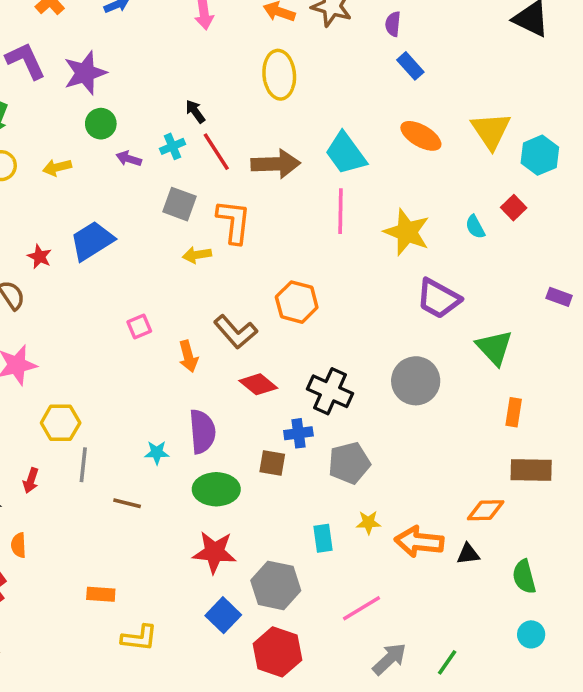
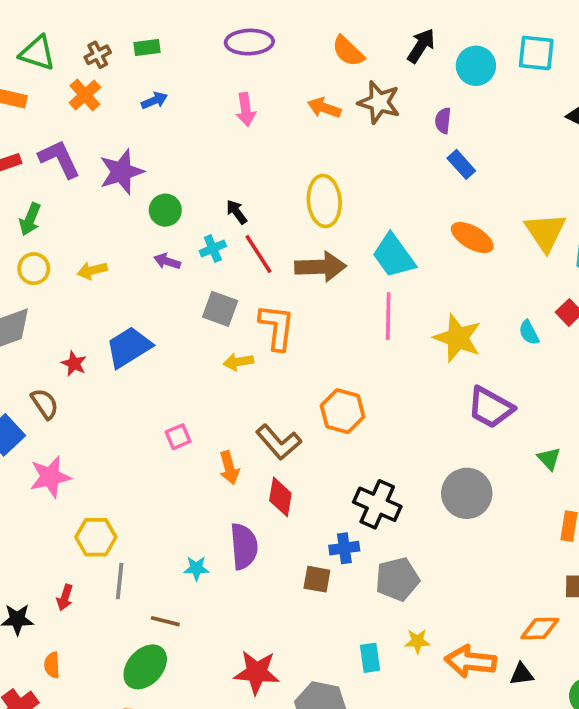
yellow ellipse: (279, 75) -> (324, 201), moved
green circle: (101, 124) -> (165, 210), moved
green triangle: (494, 348) -> (549, 459), size x0.6
red diamond: (258, 384) -> (280, 497), moved, turned 60
green ellipse: (216, 489) -> (145, 667), moved, turned -48

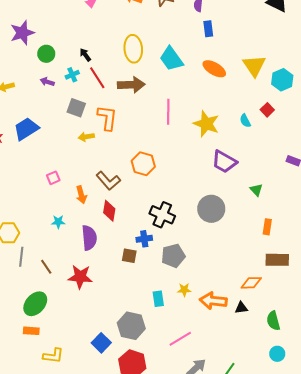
blue rectangle: (461, 164) -> (208, 29), turned 35
cyan trapezoid: (394, 256) -> (171, 59), moved
cyan star: (196, 568) -> (58, 222), moved
brown line: (165, 621) -> (46, 267), moved, turned 42
red star: (257, 672) -> (80, 277), moved

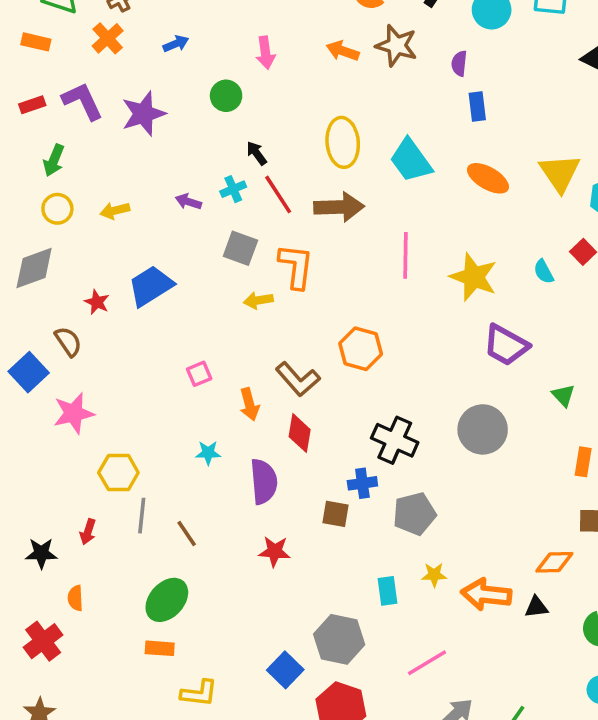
green circle: (46, 54) -> (226, 96), moved
red star: (80, 277) -> (274, 551), moved, size x0.7

